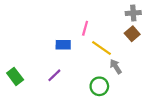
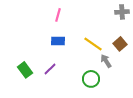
pink line: (85, 28) -> (58, 15), moved
brown square: (132, 34) -> (120, 44), moved
green rectangle: (15, 76) -> (25, 70), moved

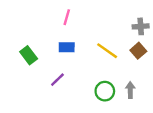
gray cross: (122, 12) -> (141, 26), moved
gray arrow: (106, 61) -> (130, 90), moved, turned 32
green rectangle: (25, 70) -> (29, 55), moved

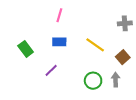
brown square: (138, 51) -> (123, 57), moved

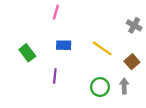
pink line: (59, 15) -> (56, 12), moved
gray cross: (125, 23) -> (134, 25), turned 32
purple line: (51, 70) -> (55, 76), turned -40

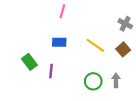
pink line: (56, 12) -> (62, 11), moved
green rectangle: (27, 53) -> (29, 62), moved
brown square: (132, 62) -> (123, 49), moved

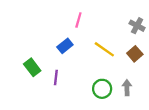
pink line: (62, 11) -> (78, 20), moved
blue rectangle: (59, 42) -> (65, 46), turned -40

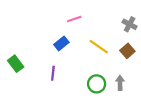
pink line: (78, 20) -> (74, 19), turned 56
green rectangle: (32, 67) -> (16, 64), moved

